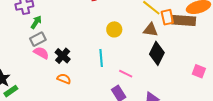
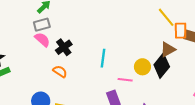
yellow circle: (114, 29) -> (142, 67), moved
brown triangle: (150, 30) -> (168, 49), moved, turned -49
pink line: (126, 74) -> (125, 80), turned -32

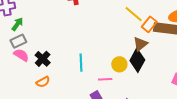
orange rectangle: (181, 31) -> (149, 24), turned 49
orange semicircle: (60, 71) -> (43, 82), turned 128

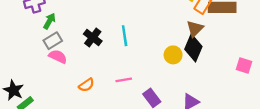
black cross: (43, 59) -> (93, 38), moved
cyan line: (81, 63) -> (125, 36), moved
pink line: (105, 79) -> (124, 80), moved

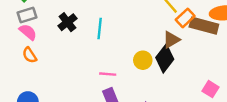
pink line: (124, 80) -> (108, 74), moved
orange semicircle: (86, 85) -> (30, 55), moved, turned 77

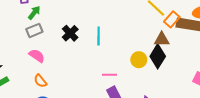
pink semicircle: (28, 32) -> (37, 56), moved
brown triangle: (171, 40) -> (162, 39), turned 35
orange semicircle: (30, 55) -> (40, 81), moved

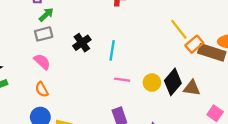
brown triangle: (162, 39) -> (192, 88), moved
pink line: (110, 75) -> (122, 80), moved

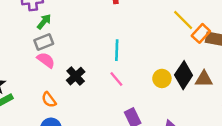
black cross: (82, 43) -> (76, 76), moved
pink semicircle: (42, 62) -> (46, 60), moved
pink line: (122, 80) -> (116, 79), moved, turned 49

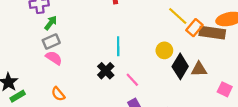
black cross: (76, 76) -> (106, 71), moved
yellow circle: (162, 78) -> (164, 50), moved
pink line: (116, 79) -> (132, 80), moved

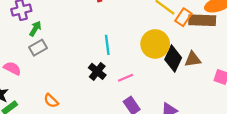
yellow circle: (164, 50) -> (155, 44), size x1.6
pink semicircle: (54, 58) -> (12, 68), moved
pink line: (132, 80) -> (126, 78), turned -64

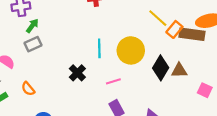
yellow circle: (155, 44) -> (131, 50), moved
black cross: (97, 71) -> (77, 73), moved
orange semicircle: (51, 101) -> (28, 89), moved

